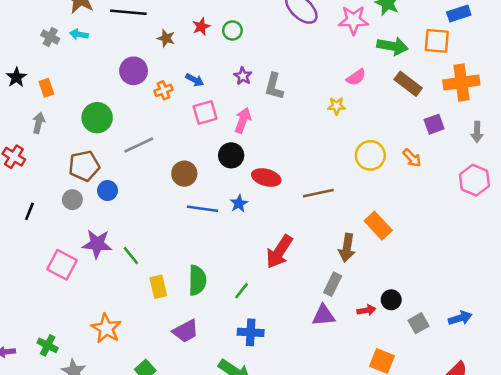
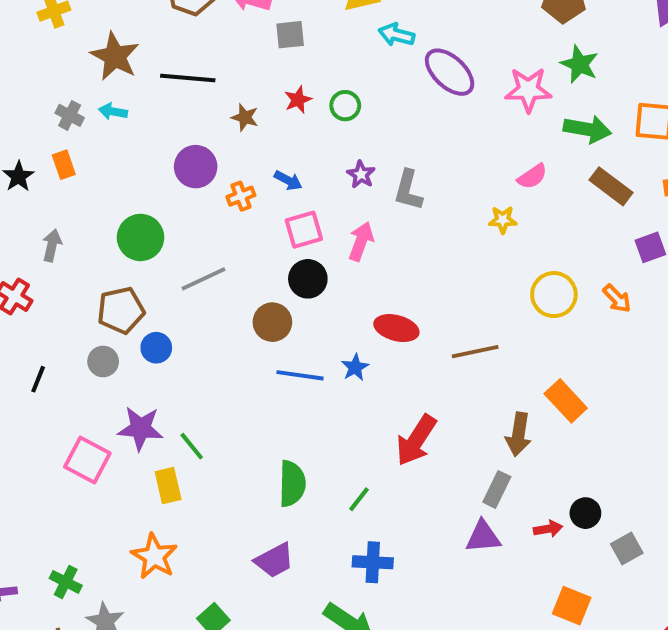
orange rectangle: (46, 88) -> (64, 165), moved
black circle: (231, 155) -> (308, 279), moved
yellow rectangle: (158, 287) -> (168, 486), moved

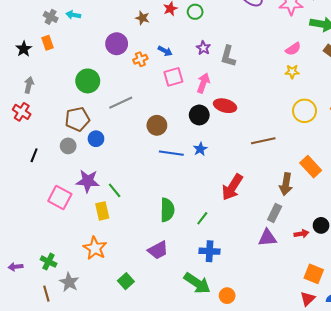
yellow star: (503, 220) -> (292, 72), moved
gray arrow: (52, 245) -> (29, 85), moved
black circle: (308, 279) -> (199, 115), moved
red ellipse: (396, 328) -> (225, 106), moved

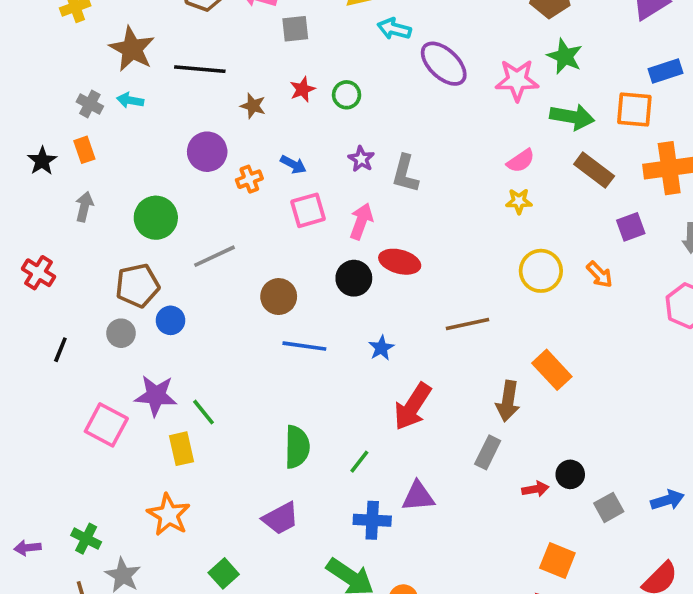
gray arrow: (29, 85) -> (84, 207), moved
blue star: (200, 149) -> (381, 348), moved
purple triangle: (267, 238) -> (418, 496), moved

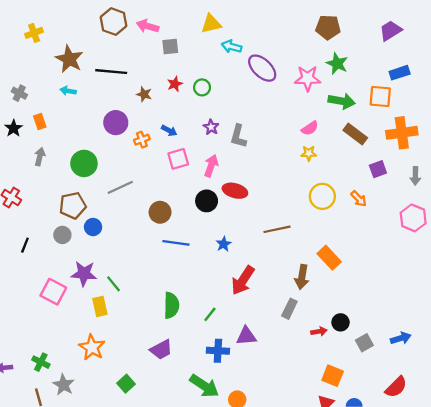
gray cross: (90, 104) -> (19, 93), moved

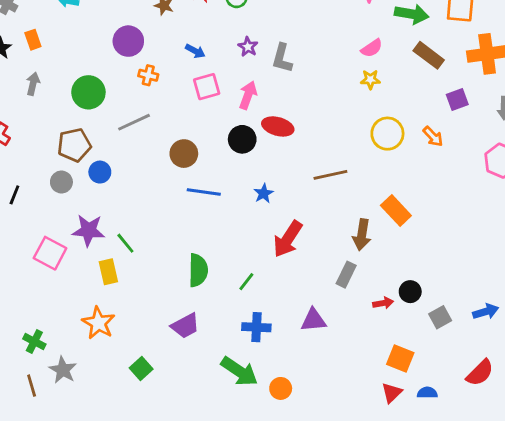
orange cross: (142, 140) -> (148, 75), moved, turned 35
purple triangle: (246, 336) -> (313, 320), moved

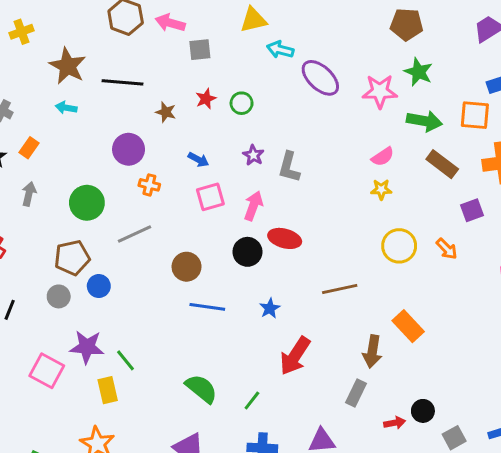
orange rectangle: (33, 40) -> (29, 148), turned 54
green semicircle: (198, 270) -> (201, 389), turned -52

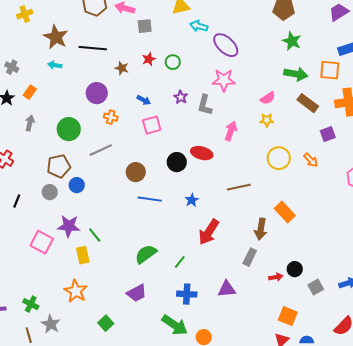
pink star: (380, 91) -> (224, 80), moved
pink arrow: (253, 206) -> (231, 131), moved
green semicircle: (201, 389) -> (146, 254), turned -75

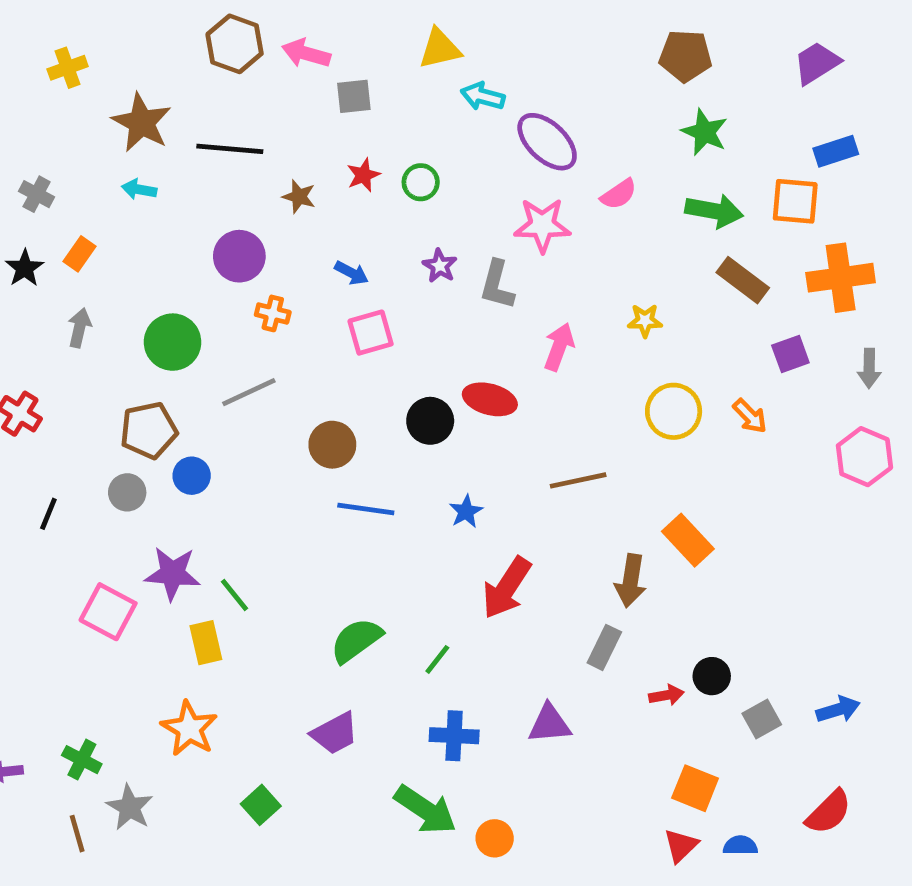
pink semicircle: (268, 98) -> (619, 194), moved

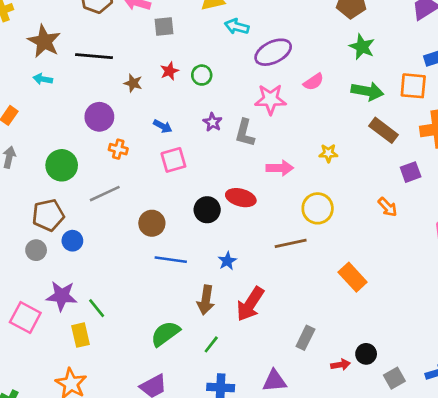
purple ellipse: (547, 142) -> (273, 52), turned -69
pink arrow: (559, 347) -> (280, 168), turned 70
yellow circle: (674, 411) -> (318, 208), moved
brown arrow: (631, 581) -> (206, 300), moved

